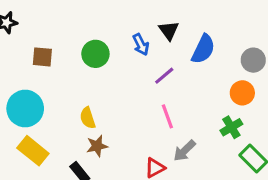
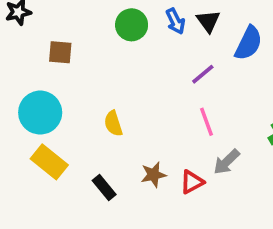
blue arrow: (141, 44) -> (175, 21), moved
green circle: (95, 54) -> (132, 25), moved
brown star: (97, 146) -> (153, 175), moved

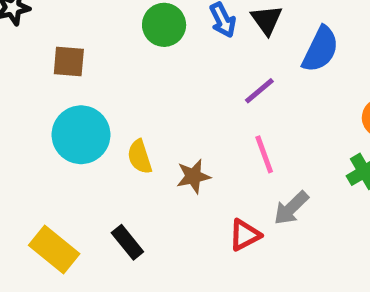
cyan circle: (40, 113) -> (81, 135), moved
yellow rectangle: (49, 162) -> (54, 250), moved
brown star: (153, 175) -> (193, 176), moved

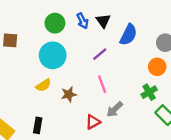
cyan circle: (81, 135) -> (53, 55), moved
yellow semicircle: (140, 157) -> (43, 85), turned -105
black rectangle: (127, 242) -> (38, 125), turned 49

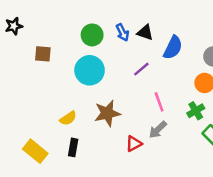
black triangle: (103, 21) -> (145, 32), turned -35
pink line: (102, 84) -> (159, 102), moved
yellow semicircle: (43, 85) -> (68, 118), moved
brown star: (69, 94) -> (107, 113), size x1.5

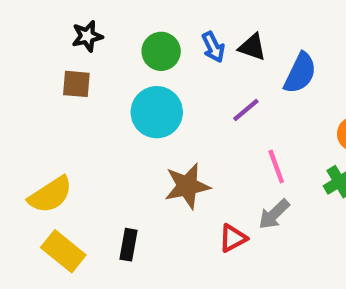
black star: (14, 26) -> (87, 36), moved
yellow semicircle: (68, 118) -> (50, 195), moved, size x1.5

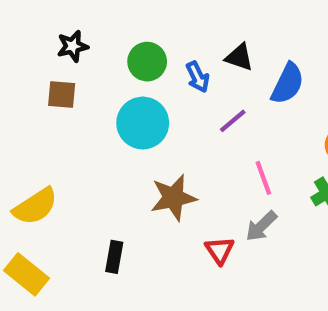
blue arrow: (213, 47) -> (198, 77), moved
red triangle: (233, 238) -> (220, 250), turned -36
yellow rectangle: (63, 251) -> (26, 274), moved

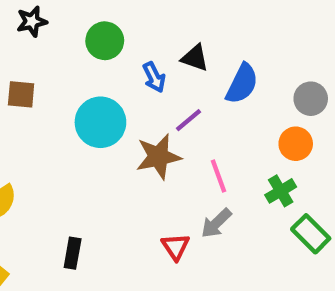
black star: (73, 46) -> (32, 21), moved
green circle: (147, 62) -> (105, 41), moved
brown star: (173, 198) -> (158, 157), moved

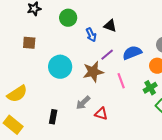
blue semicircle: (242, 84) -> (132, 53), moved, turned -138
cyan circle: (100, 122) -> (60, 67), moved
gray arrow: (216, 223) -> (83, 103), moved
red triangle: (176, 247) -> (101, 114), turned -40

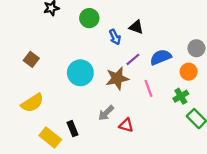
brown square: (29, 43) -> (31, 59), moved, turned 32
black rectangle: (53, 117) -> (73, 129), turned -32
yellow rectangle: (13, 125) -> (50, 137), moved

